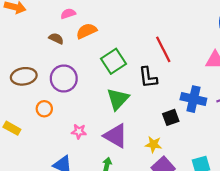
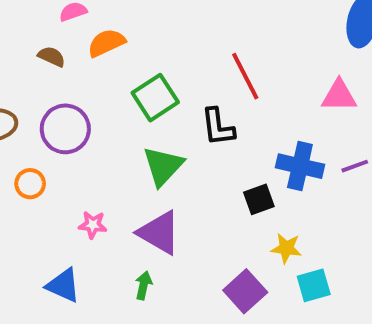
yellow star: (153, 144) -> (286, 248), moved

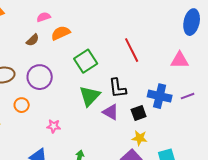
brown semicircle: (52, 57) -> (33, 40), turned 112
black L-shape: (218, 127) -> (118, 88), moved
purple triangle: (159, 233) -> (111, 112), moved, size x0.7
yellow star: (286, 248) -> (140, 138), moved

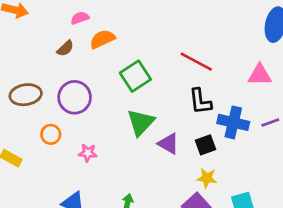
red line: (132, 50) -> (196, 62), turned -35
black L-shape: (118, 88) -> (200, 101), moved
pink star: (54, 126) -> (88, 153), moved

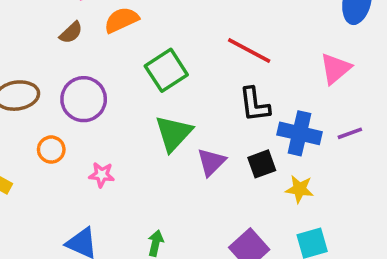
pink triangle: (260, 75) -> (335, 69), turned -40
purple triangle: (168, 144) -> (211, 162), turned 45
yellow star: (207, 178) -> (300, 189), moved

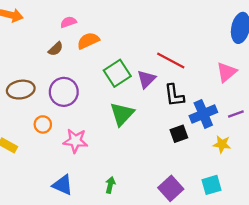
blue cross: (300, 133) -> (203, 114), turned -36
purple triangle: (211, 162) -> (146, 79), moved
pink star: (102, 175) -> (75, 141), size x1.5
yellow star: (300, 189) -> (222, 144), moved

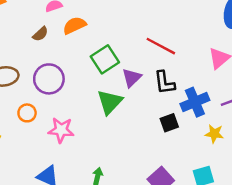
purple triangle: (146, 79) -> (132, 78), moved

